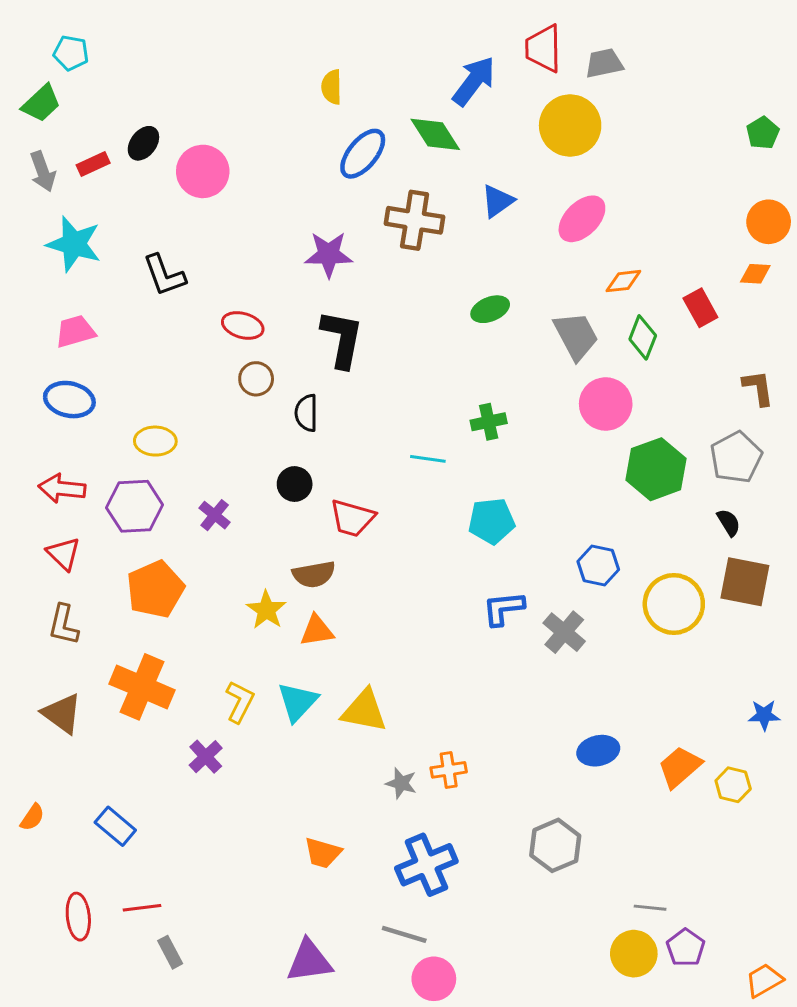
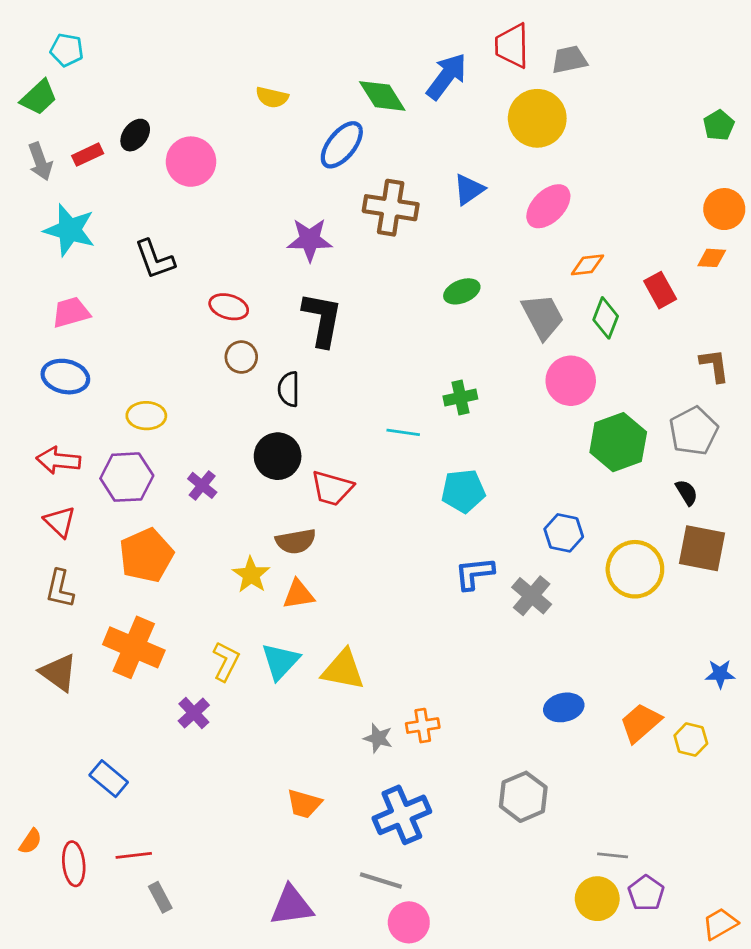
yellow semicircle: (332, 87) -> (272, 97), moved, turned -76
green diamond: (435, 134) -> (382, 96), moved
black circle: (295, 484) -> (278, 456), size x1.4
orange semicircle: (32, 817) -> (30, 841), moved

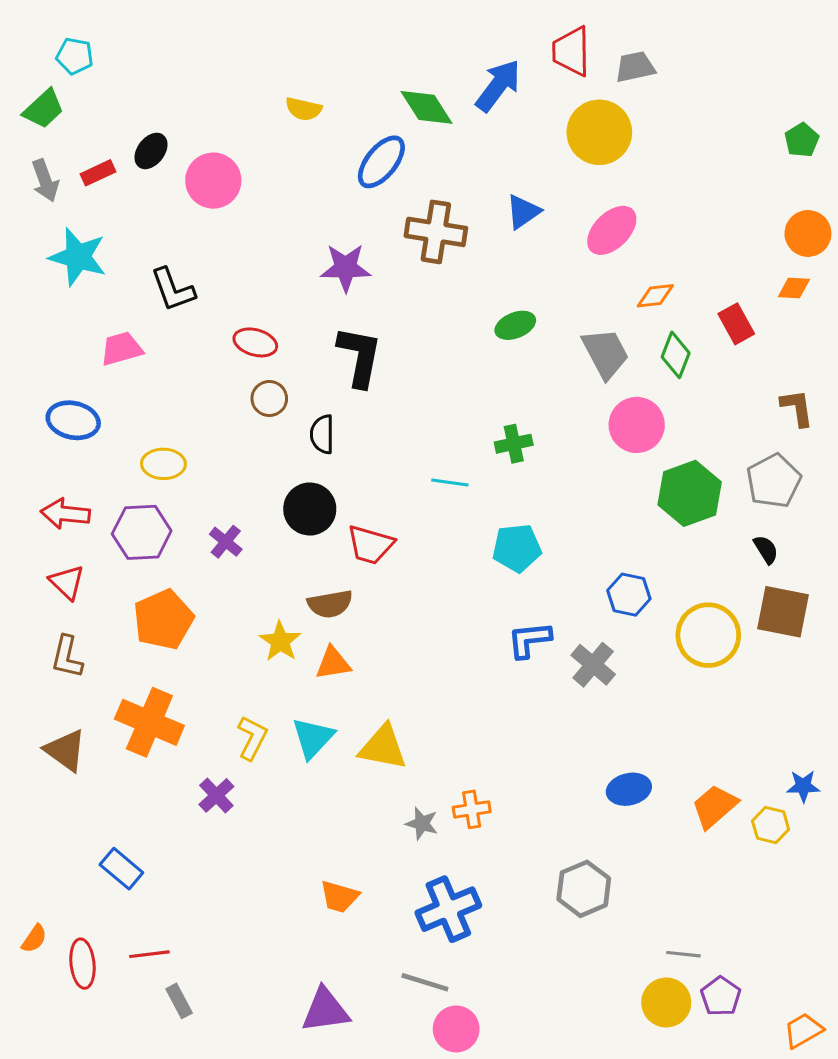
pink trapezoid: (71, 312) -> (121, 349), moved
blue star: (720, 674) -> (803, 786), moved

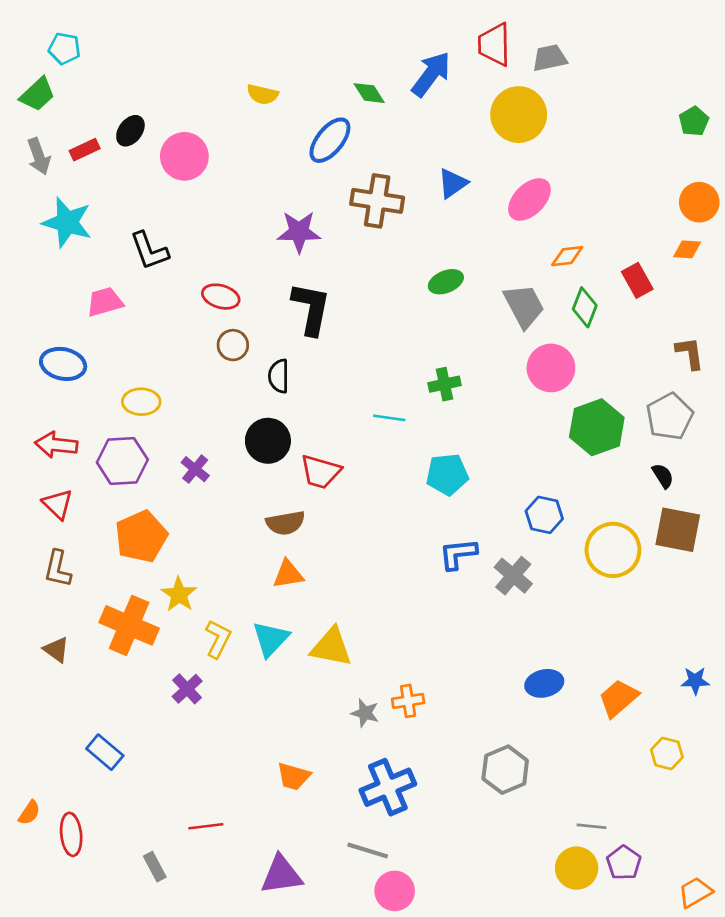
green diamond: (427, 107) -> (369, 93), size x0.7
yellow star: (280, 641) -> (179, 594), moved
brown triangle: (65, 750) -> (56, 650), size x0.7
yellow hexagon: (771, 825) -> (667, 753), moved
red line: (149, 954) -> (206, 826), moved

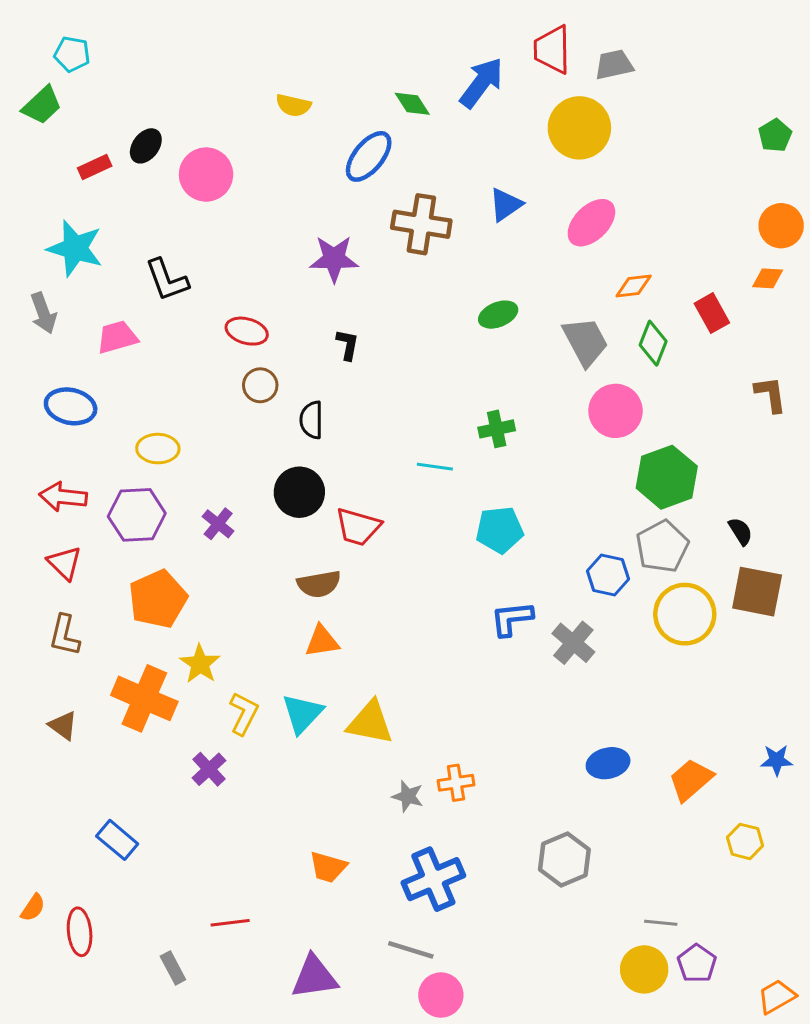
gray arrow: (39, 156) -> (43, 313), moved
black L-shape: (311, 309) -> (348, 345), size x0.5
gray pentagon: (670, 416) -> (662, 546), moved

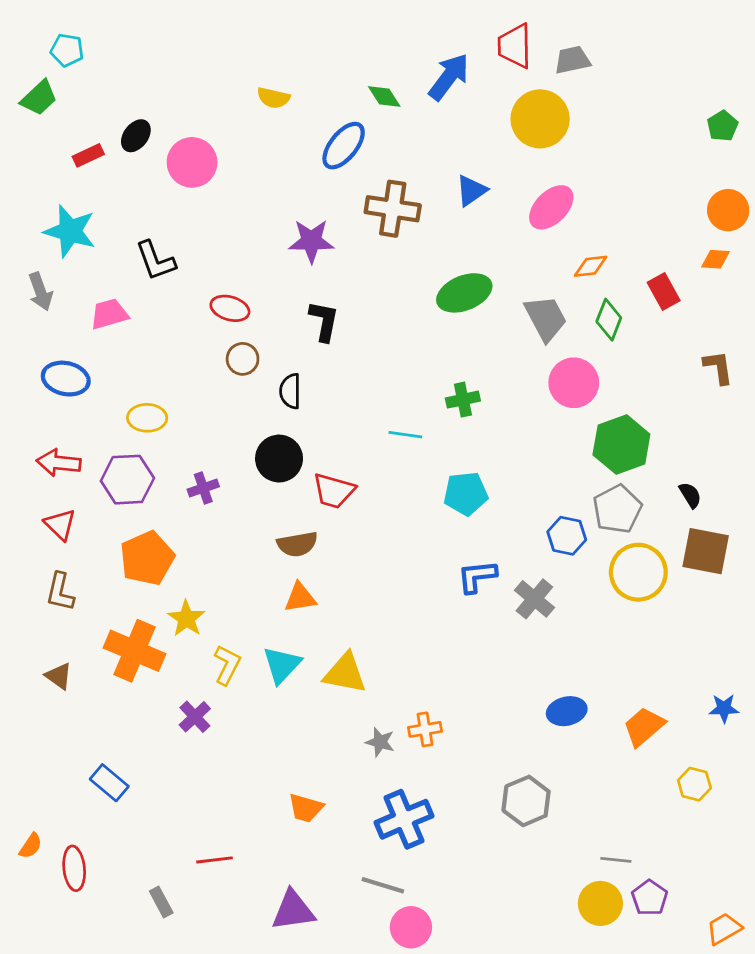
green ellipse: (498, 315) -> (464, 293), size x1.5
black L-shape: (348, 345) -> (324, 321), size x1.4
purple cross: (218, 524) -> (203, 488), turned 32

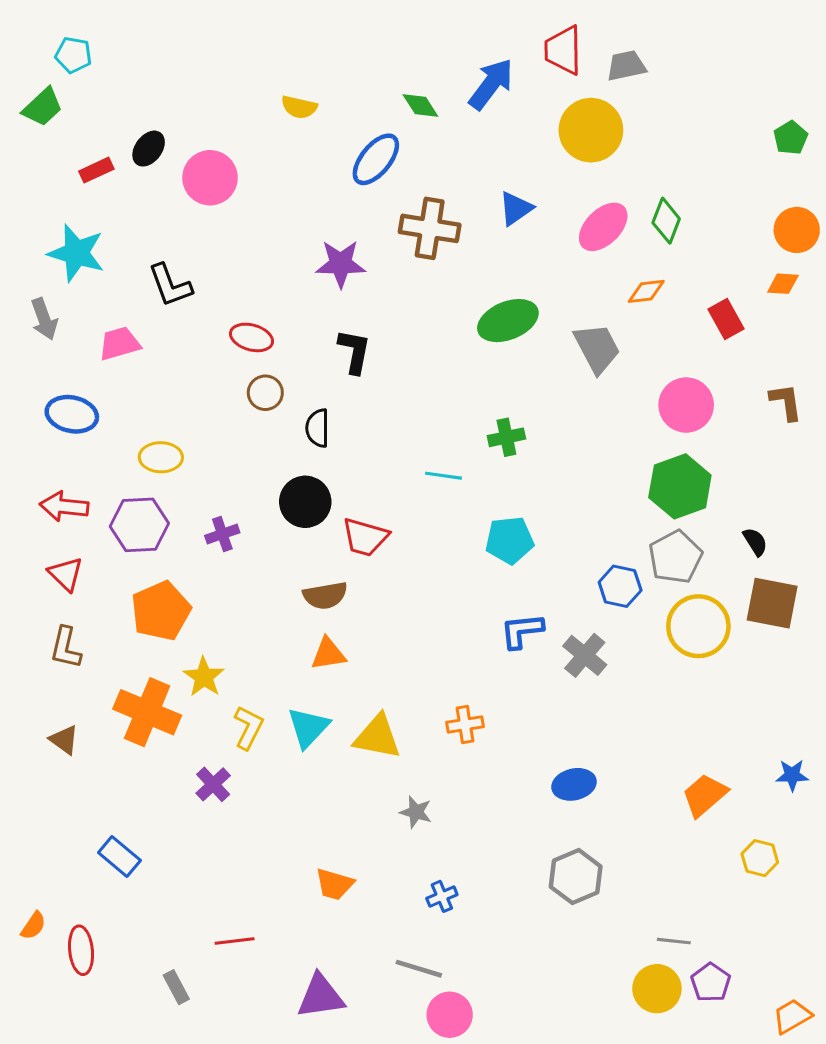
green diamond: (609, 320) -> (666, 221), moved
pink circle: (574, 383) -> (686, 405), moved
blue ellipse: (567, 711) -> (574, 784), moved
orange cross: (425, 729) -> (465, 724), moved
blue cross: (404, 819) -> (442, 896), size x0.5

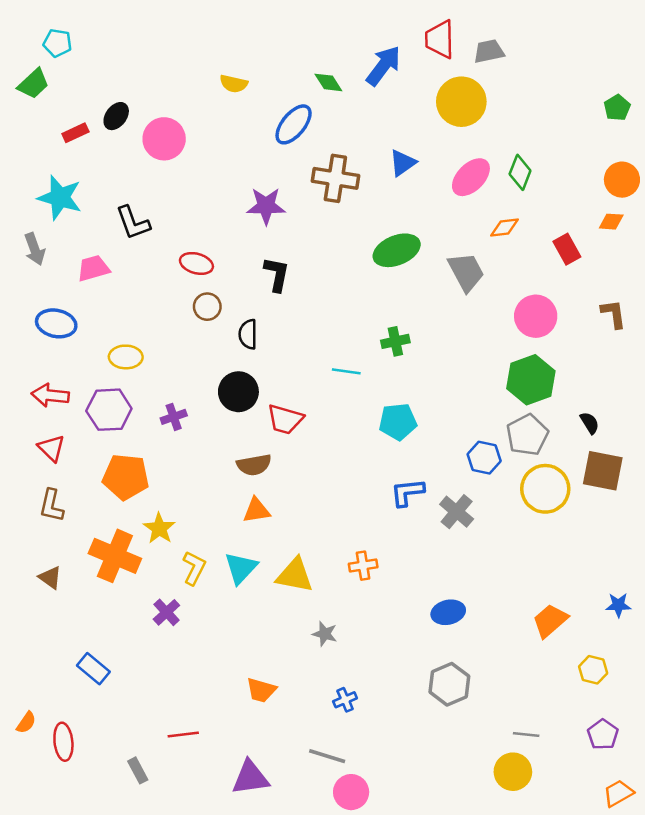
orange pentagon: (161, 611) -> (126, 477), turned 30
purple pentagon: (711, 982) -> (603, 735), moved

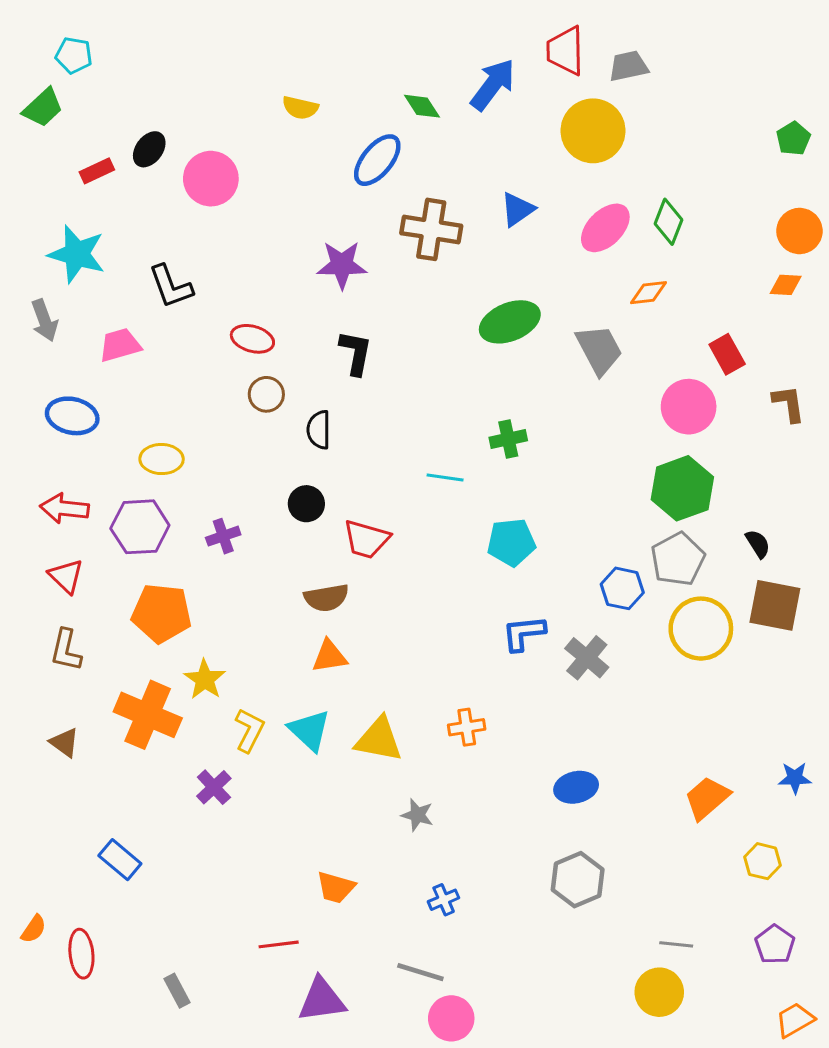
red rectangle: (567, 249) -> (727, 354), moved
black circle: (238, 392) -> (306, 504), size x0.7
cyan triangle: (241, 568) -> (309, 730), turned -30
red line: (183, 735) -> (279, 944), moved

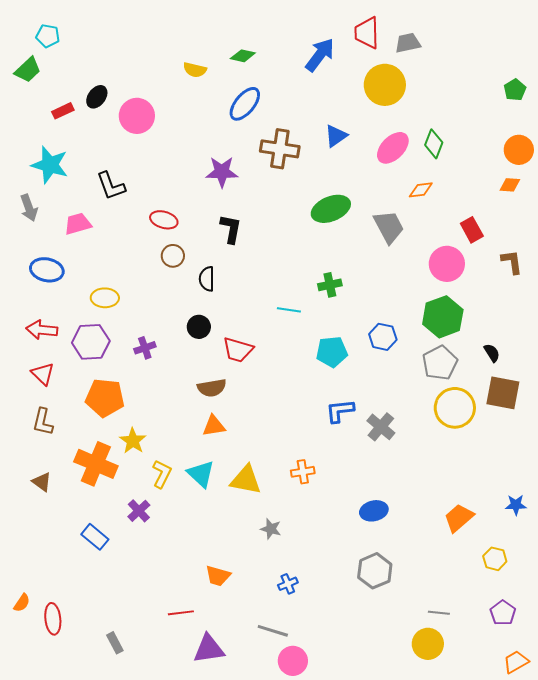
green diamond: (422, 106) -> (243, 56), moved, turned -45
blue hexagon: (622, 588) -> (383, 337), moved
blue rectangle: (120, 860) -> (95, 537), moved

